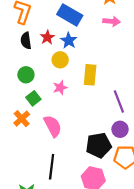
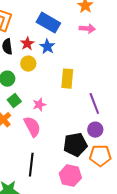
yellow circle: (60, 60) -> (28, 64), moved
pink star: (60, 88) -> (39, 105), moved

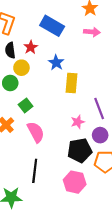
blue star: (47, 47) -> (56, 63), moved
yellow circle: (28, 64) -> (21, 68), moved
green square: (14, 101) -> (26, 105), moved
pink star: (39, 105) -> (78, 122), moved

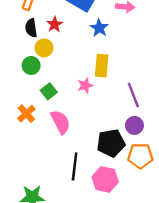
blue star: (56, 63) -> (99, 28), moved
pink star: (78, 122) -> (85, 85), moved
black line: (35, 171) -> (75, 167), moved

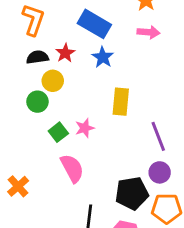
black semicircle: (31, 28) -> (37, 57), turned 90
blue star: (99, 28) -> (103, 57), moved
pink star: (85, 85) -> (85, 128), moved
orange cross: (26, 114) -> (18, 186), moved

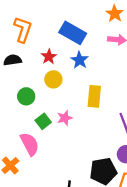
black semicircle: (37, 57) -> (13, 60), moved
yellow circle: (53, 81) -> (53, 79), moved
pink semicircle: (72, 168) -> (30, 144), moved

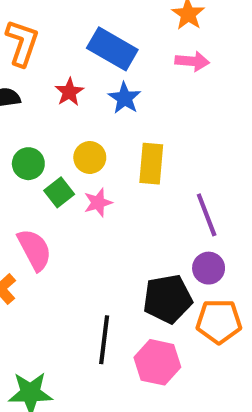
yellow circle: (53, 79) -> (90, 157), moved
green square: (43, 121) -> (59, 192), moved

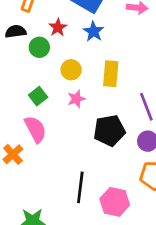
green circle: (28, 164) -> (39, 47), moved
green square: (59, 192) -> (38, 96), moved
black pentagon: (168, 299) -> (109, 131), moved

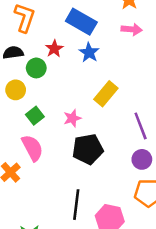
yellow circle: (71, 70) -> (16, 90), moved
yellow rectangle: (111, 74) -> (106, 94), turned 35
black pentagon: (109, 131) -> (88, 149), moved

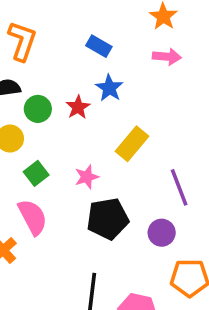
blue rectangle: (81, 22) -> (99, 46), size x0.6
red star: (54, 49) -> (78, 107), moved
purple circle: (142, 159) -> (162, 233), moved

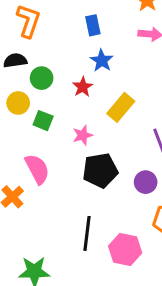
blue rectangle: (99, 46) -> (93, 25), turned 48
red star: (78, 107) -> (83, 87), moved
green square: (36, 173) -> (43, 121), moved, turned -30

